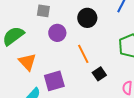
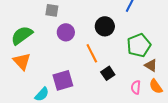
black circle: (87, 18) -> (105, 26), moved
orange triangle: (27, 62) -> (22, 61), moved

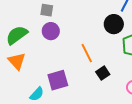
black circle: (105, 26) -> (114, 24), moved
purple circle: (66, 32) -> (51, 31), moved

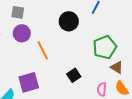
black circle: (114, 24) -> (69, 21), moved
orange line: (87, 53) -> (43, 50), moved

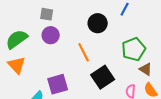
orange line: (43, 50) -> (84, 52), moved
black square: (74, 75) -> (103, 77), size x1.6

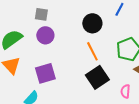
orange line: (84, 52) -> (92, 51), moved
purple square: (58, 84) -> (45, 73), moved

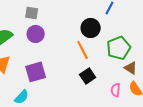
black circle: (92, 23) -> (91, 28), moved
black square: (97, 77) -> (88, 76), size x0.7

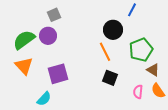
gray square: (32, 13) -> (54, 15), turned -32
purple circle: (36, 34) -> (48, 36), moved
black square: (88, 76) -> (110, 78), turned -35

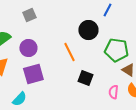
purple circle: (48, 36) -> (28, 48), moved
green pentagon: (141, 50) -> (116, 50), turned 30
orange line: (105, 52) -> (69, 52), moved

